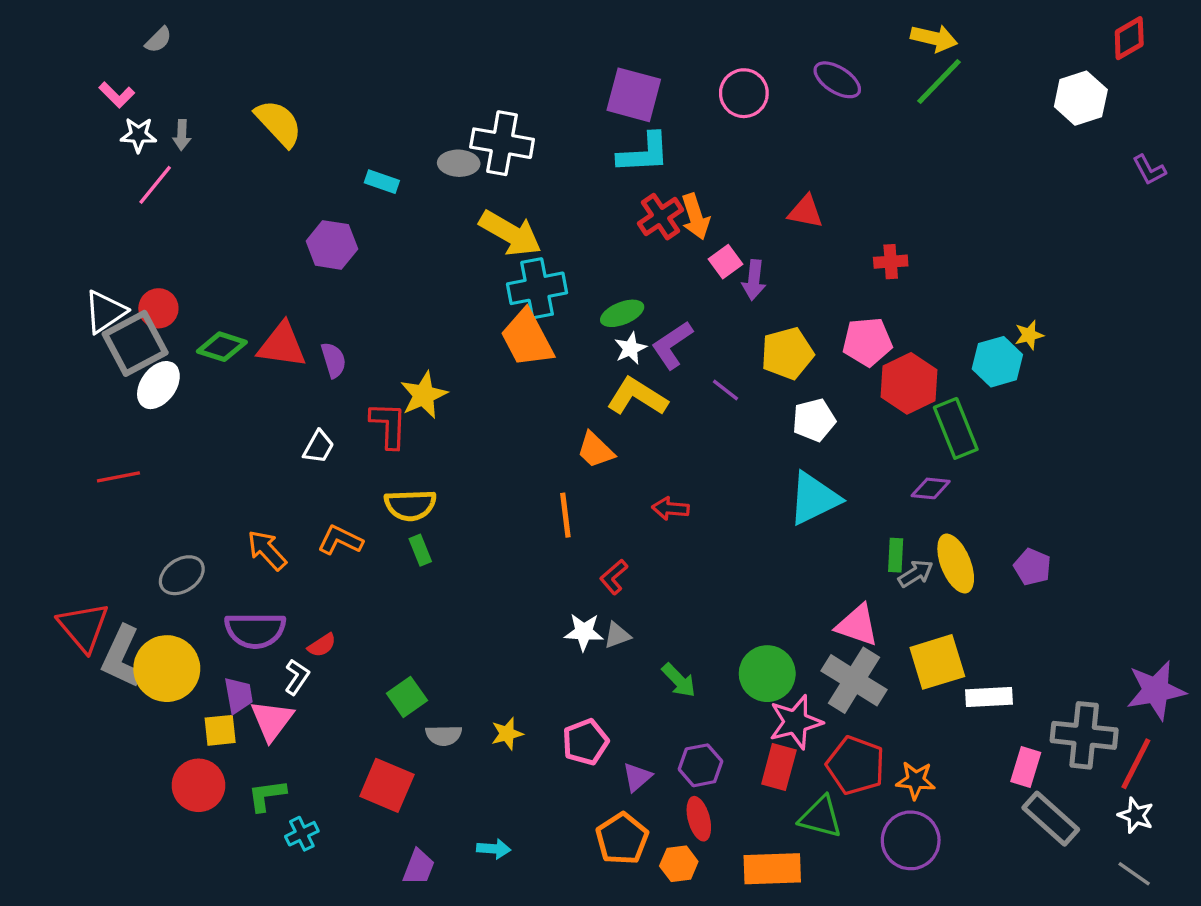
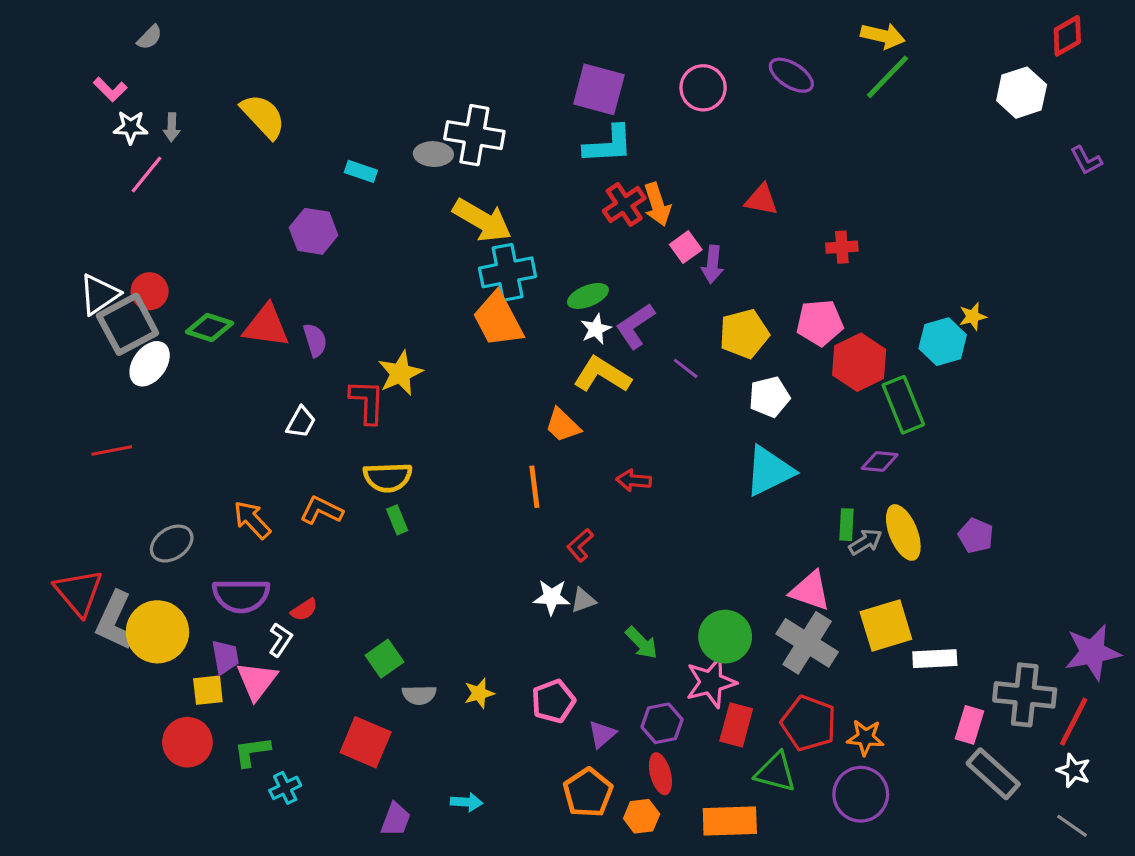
pink star: (796, 722) -> (711, 682), moved

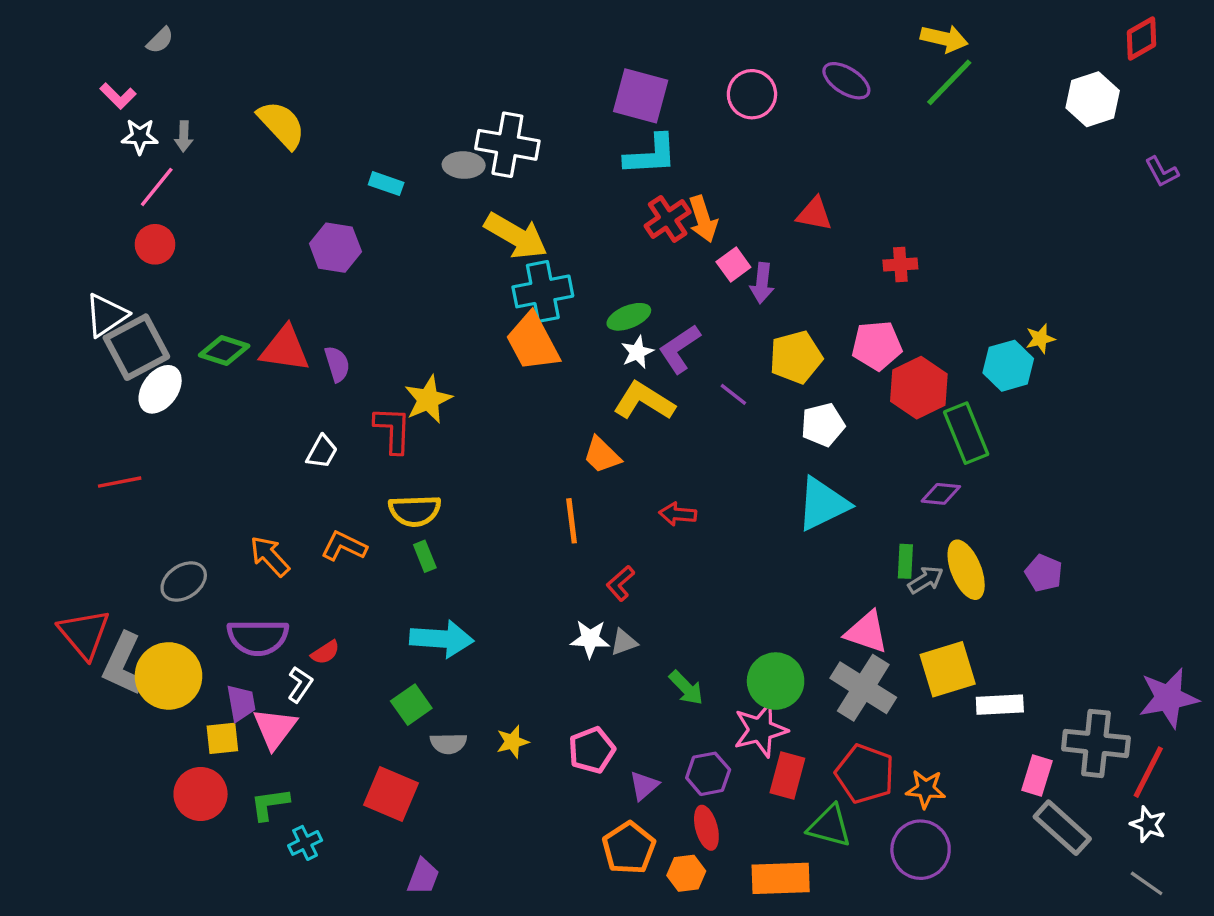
red circle: (150, 291) -> (155, 244), moved
cyan arrow: (467, 802) -> (442, 639), moved, size x1.8

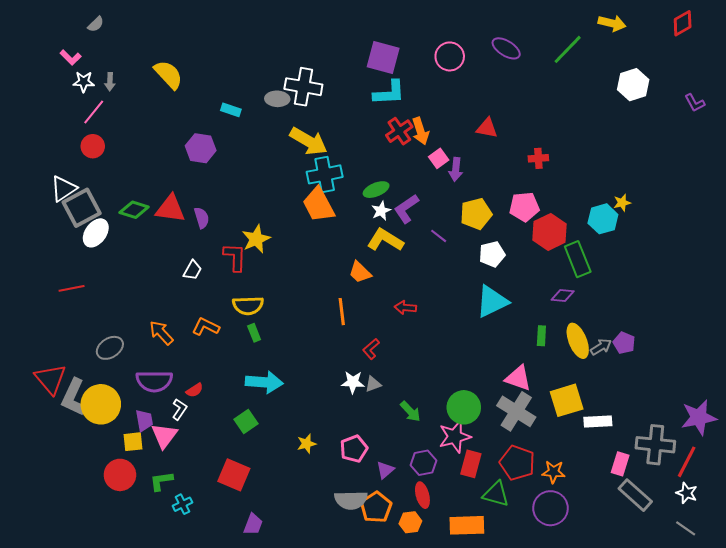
yellow arrow: (944, 39) -> (612, 23), moved
white hexagon: (1093, 99) -> (633, 85), moved
gray arrow: (926, 580) -> (601, 347), moved
gray semicircle: (448, 743) -> (351, 500), moved, size x1.5

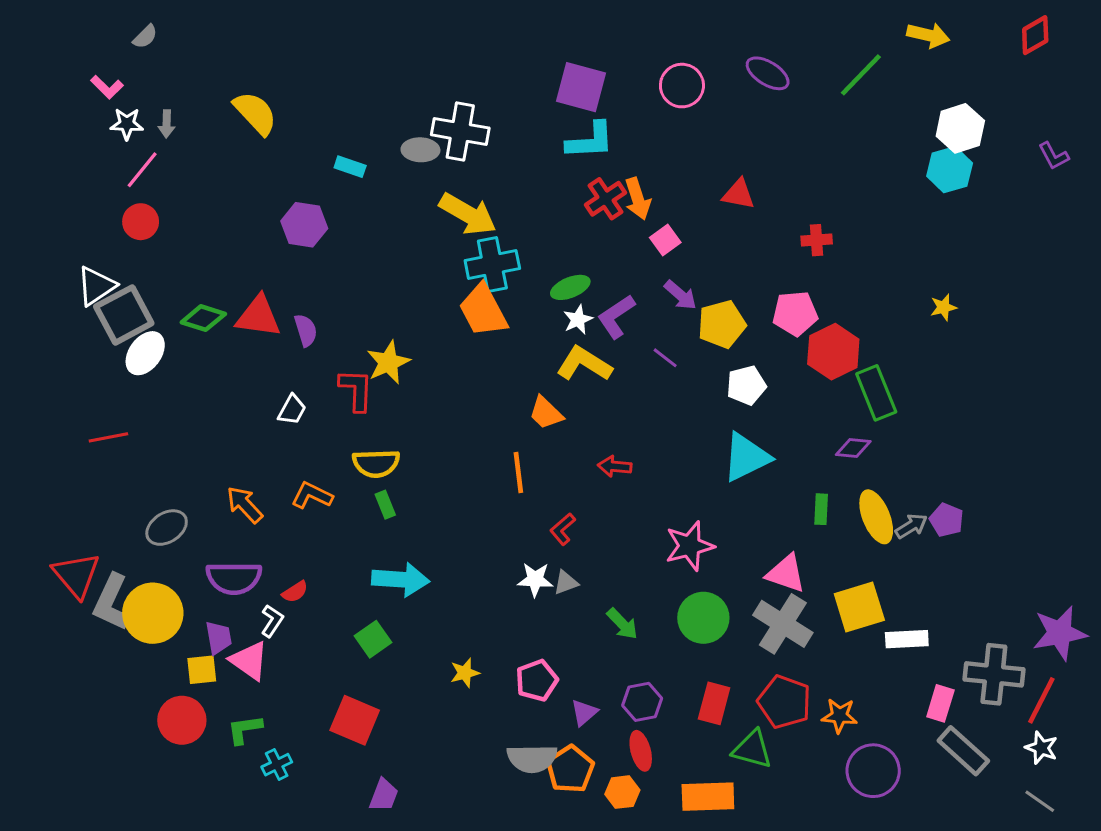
purple arrow: (456, 169) -> (680, 295), moved, turned -55
cyan hexagon: (603, 219) -> (950, 170), moved
pink triangle: (164, 436) -> (249, 661), turned -32
pink star: (455, 437) -> (690, 546), moved
purple circle: (551, 508) -> (873, 771), moved

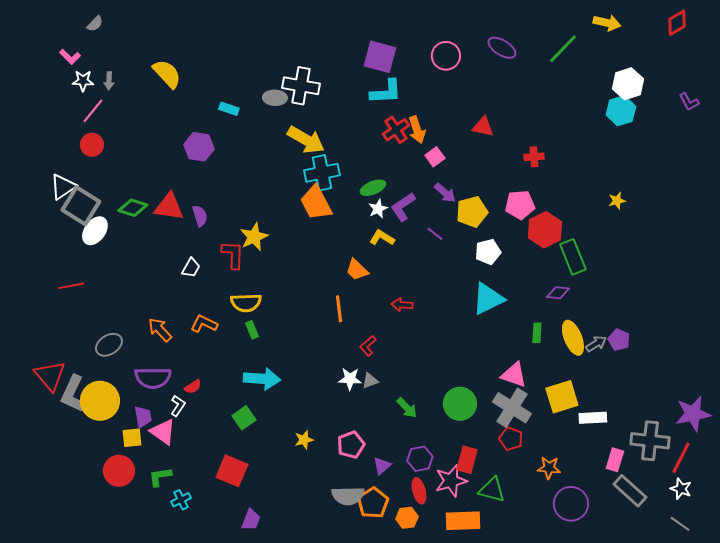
gray square: (124, 315) -> (81, 206), turned -30
yellow L-shape: (584, 364) -> (382, 238), size x0.7
pink star: (690, 546) -> (451, 481), moved
red pentagon: (784, 702) -> (511, 439), moved, size x0.7

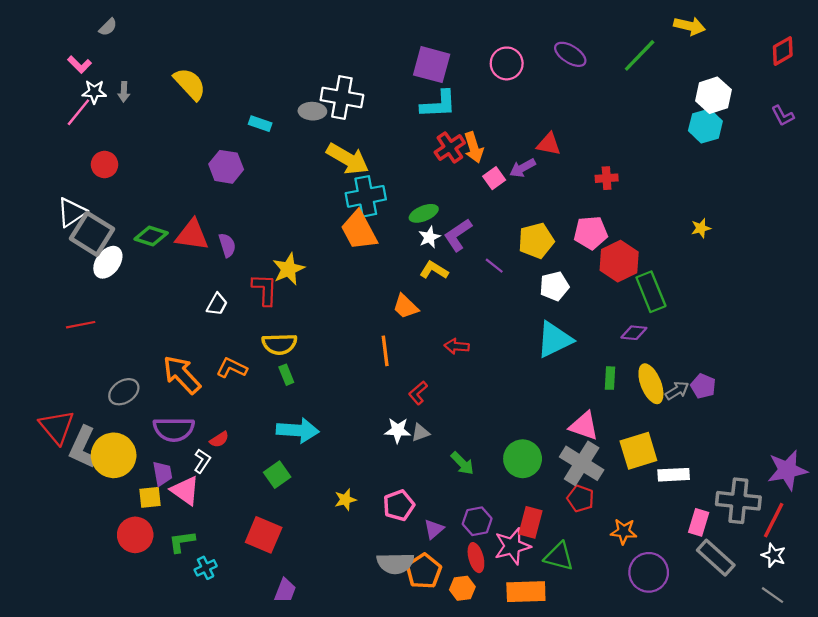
red diamond: (677, 23) -> (783, 51), moved
pink line: (93, 111) -> (78, 112), moved
purple arrow: (445, 193) -> (523, 168), moved, turned 110
orange arrow: (160, 330) -> (182, 375), size x1.4

